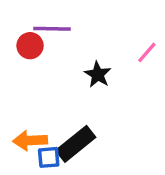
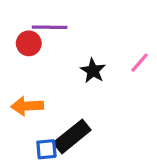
pink line: (147, 52) -> (139, 63), moved
orange arrow: (30, 140) -> (27, 106), moved

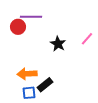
orange arrow: (27, 106) -> (27, 74), moved
black rectangle: (72, 136) -> (45, 85), size x0.7

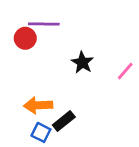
pink line: (87, 39) -> (125, 71), moved
blue square: (29, 93) -> (41, 132), turned 32

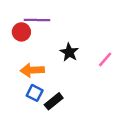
orange arrow: (38, 105) -> (32, 70), moved
blue square: (41, 132) -> (35, 93), moved

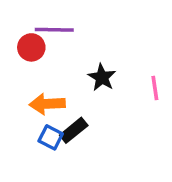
pink line: (105, 59) -> (155, 88), turned -49
black rectangle: (54, 101) -> (74, 130), moved

